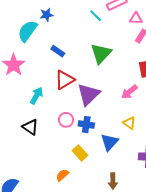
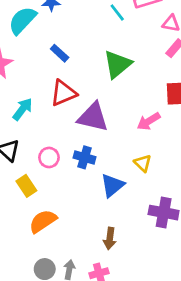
purple triangle: (88, 94) -> (93, 117), turned 50
pink circle: (66, 120) -> (49, 157), moved
yellow rectangle: (80, 153) -> (26, 186), moved
orange semicircle: (62, 175) -> (43, 221), size x1.5

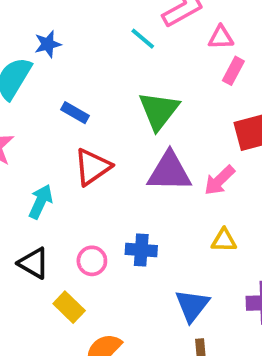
purple triangle: (93, 117) -> (169, 172), moved
yellow triangle: (143, 163) -> (224, 240), turned -30
blue triangle: (112, 185) -> (192, 305), moved

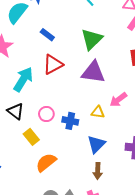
pink arrow: (219, 180) -> (118, 100), moved
cyan arrow: (41, 202) -> (23, 79), size x1.4
yellow triangle: (224, 240) -> (98, 112), moved
blue cross: (141, 250) -> (70, 121), moved

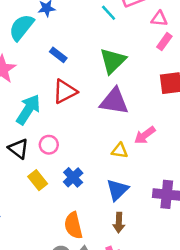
pink circle: (46, 114) -> (49, 145), moved
blue cross: (70, 121) -> (73, 177), moved, turned 35
orange semicircle: (46, 162) -> (73, 225), moved, turned -65

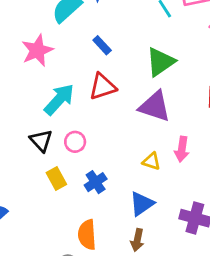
pink arrow: (145, 135) -> (182, 149), turned -55

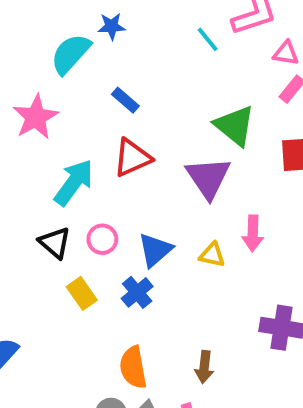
green triangle: (160, 62) -> (235, 126), moved, turned -40
purple triangle: (155, 106) -> (208, 178), turned 44
blue triangle: (142, 204) -> (155, 250), moved

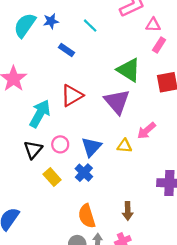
cyan line: (208, 39) -> (90, 26), moved
cyan semicircle: (71, 54) -> (25, 25), moved
blue rectangle: (125, 100) -> (67, 50), moved
pink arrow: (253, 233) -> (146, 131), turned 54
black triangle: (55, 243) -> (33, 150), turned 36

